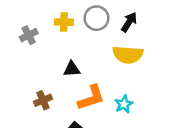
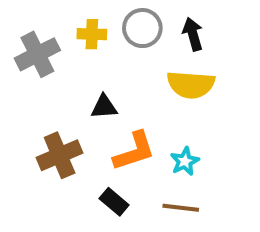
black arrow: (129, 22) -> (193, 34), turned -48
gray cross: (29, 35) -> (37, 54), size x1.5
brown cross: (43, 100) -> (60, 155), size x1.5

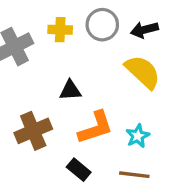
black arrow: (193, 34) -> (144, 30), turned -88
yellow semicircle: (191, 85) -> (143, 72), turned -141

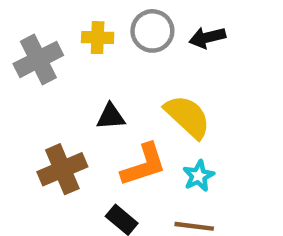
yellow semicircle: (143, 72) -> (188, 117), moved

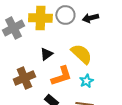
yellow cross: (98, 38) -> (40, 18), size x1.6
black triangle: (111, 117) -> (46, 54), turned -32

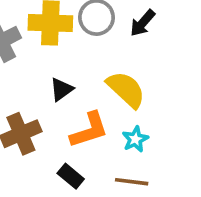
black arrow: (90, 18) -> (143, 23), turned -35

